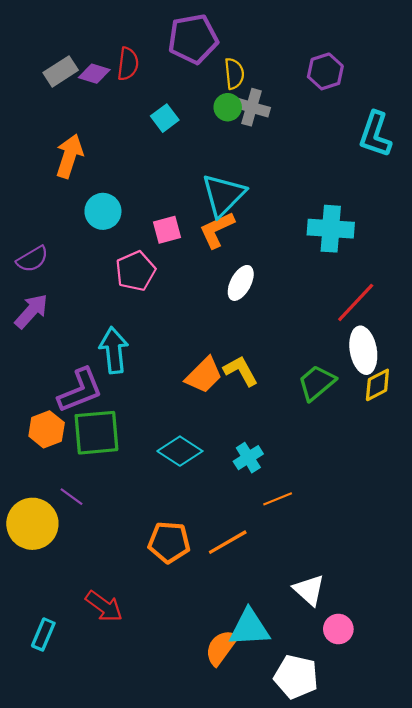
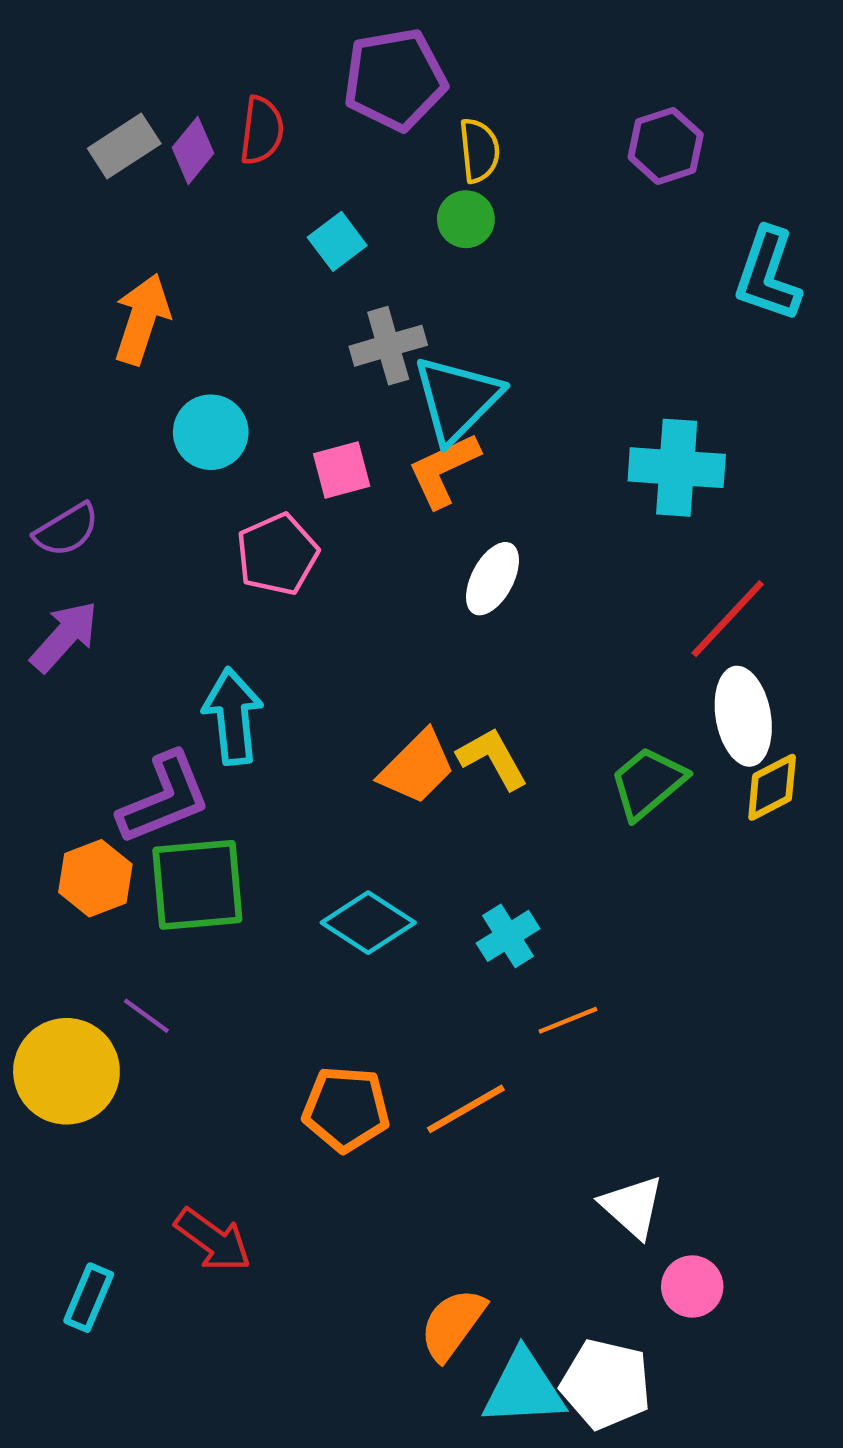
purple diamond: (94, 74) -> (193, 150), turned -68
gray cross: (252, 107) -> (388, 346), moved, turned -32
cyan triangle: (249, 628) -> (524, 1389), moved

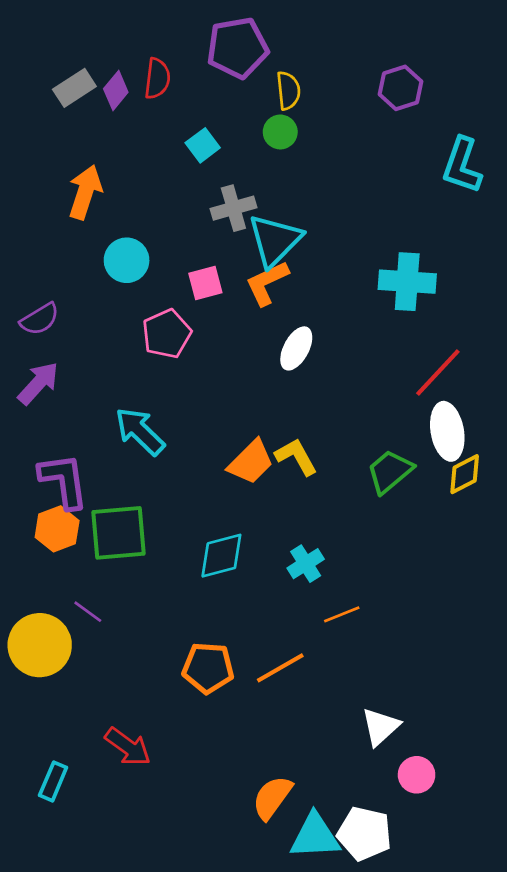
cyan arrow: (233, 716) -> (140, 431), turned -40
purple L-shape: (164, 798) -> (64, 481), moved, turned -76
cyan diamond: (368, 923) -> (221, 556), turned -48
white triangle: (632, 1207) -> (380, 727), turned 36

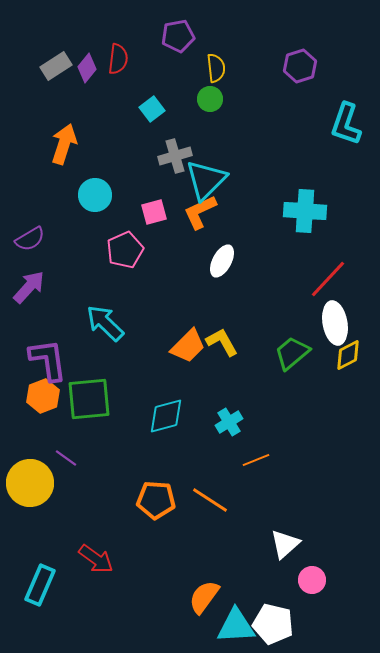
purple pentagon: (237, 48) -> (178, 36), size x0.7
orange line: (280, 668) -> (210, 500), turned 63
cyan rectangle: (53, 781) -> (40, 585), size x1.4

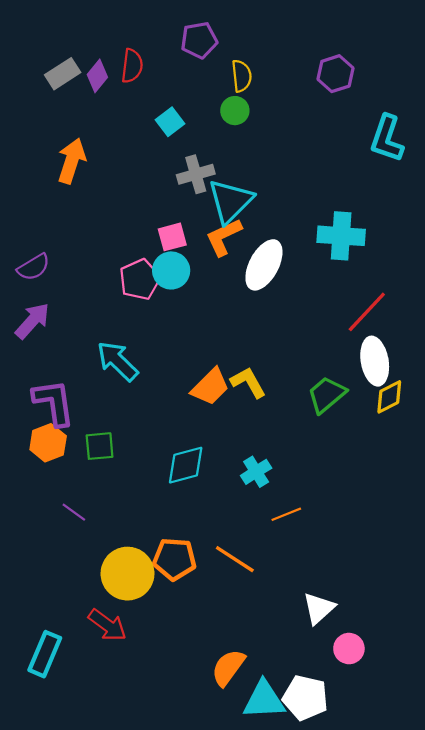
cyan circle: (95, 195) -> (171, 270), moved
white ellipse: (222, 261) -> (264, 265), moved, size x1.4
green square: (89, 399) -> (100, 446), size x0.6
yellow circle: (30, 483) -> (128, 574), moved

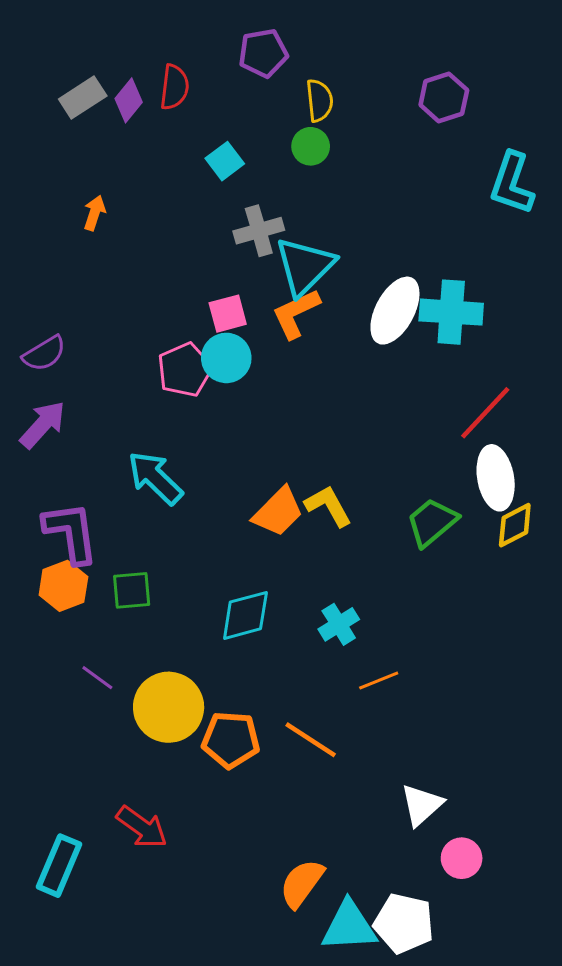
orange arrow: (72, 161) -> (95, 213), size x0.6
white ellipse: (264, 265) -> (395, 311), moved
yellow circle: (128, 574) -> (169, 707), moved

